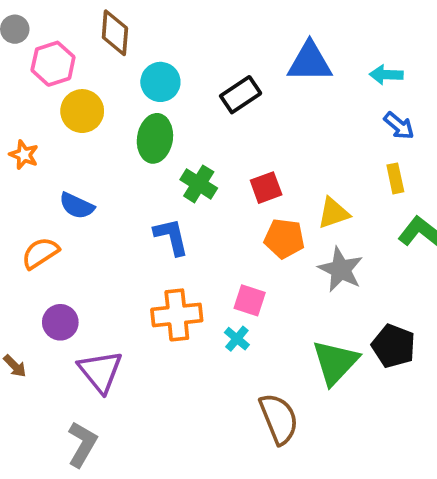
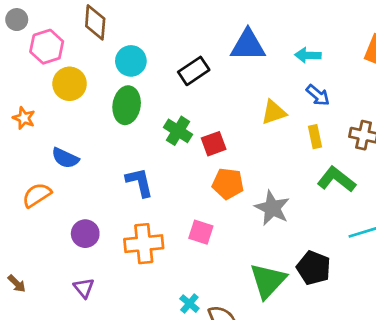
green cross: (199, 184) -> (178, 131), moved
yellow triangle: (333, 213) -> (274, 112), moved
purple circle: (60, 322) -> (85, 234), moved
cyan cross: (237, 339) -> (189, 304), moved
purple triangle: (100, 371) -> (84, 288), size x0.6

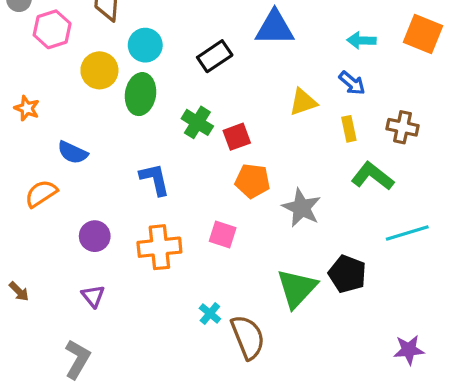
cyan arrow: (308, 55) -> (362, 40), moved
yellow circle: (70, 84) -> (99, 70), moved

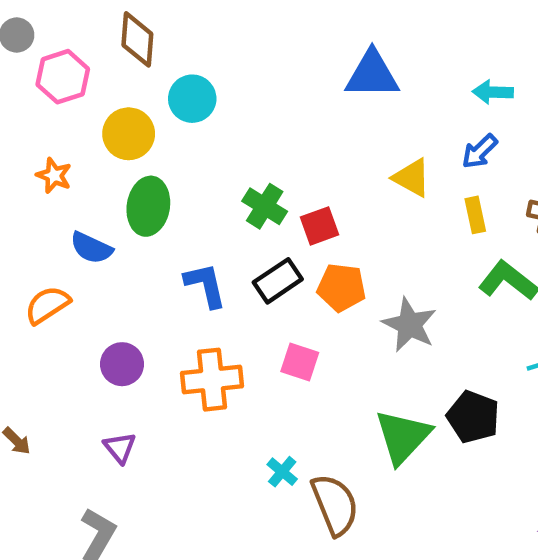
black rectangle: (215, 56) -> (278, 281), moved
blue arrow: (352, 83) -> (480, 151), turned 96
green ellipse: (140, 94) -> (148, 206), moved
yellow triangle: (303, 102) -> (412, 178), turned 48
orange star: (27, 108) -> (54, 175), moved

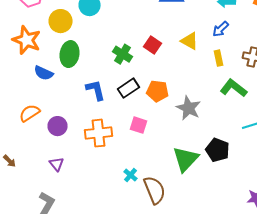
orange star: (54, 175) -> (27, 40), size x1.8
red square: (319, 226) -> (153, 45), moved, turned -36
orange semicircle: (47, 305) -> (30, 113), moved

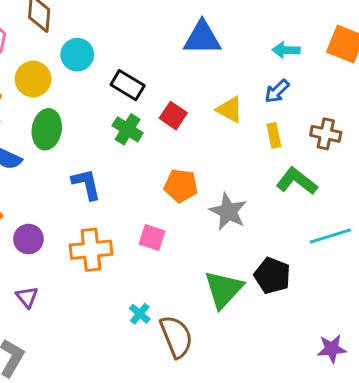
black rectangle: (129, 88) -> (128, 85), moved, turned 65

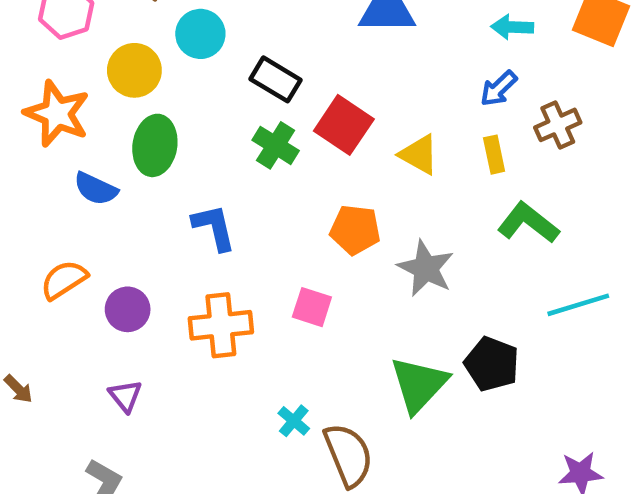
yellow triangle: (230, 109) -> (419, 155), moved
red square: (173, 116) -> (344, 125), size x1.4
brown cross: (326, 134) -> (558, 125), moved, turned -36

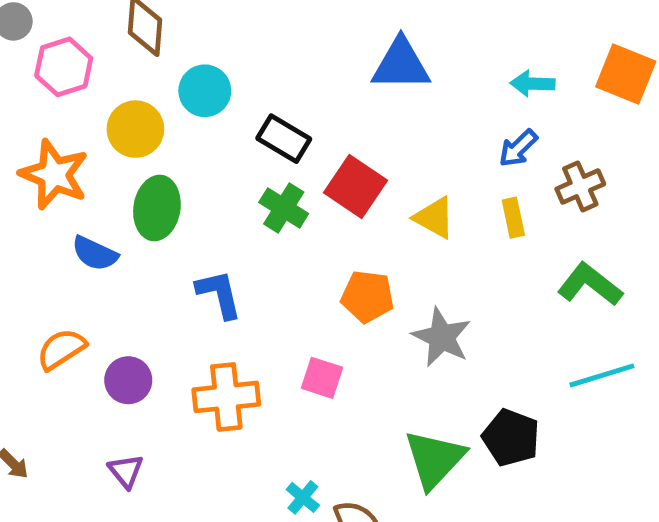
green L-shape: (528, 223) -> (590, 285), moved

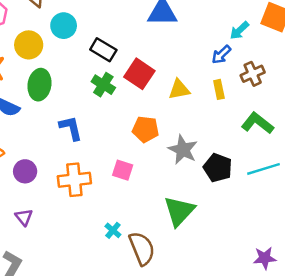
cyan arrow: (532, 84) -> (239, 30), moved, turned -45
yellow triangle: (434, 218) -> (179, 89), turned -40
black pentagon: (511, 438) -> (218, 168), moved

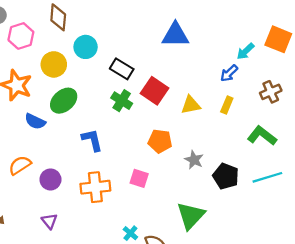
brown cross: (253, 74) -> (271, 92), moved
green ellipse: (39, 85) -> (64, 101), turned 40
yellow rectangle: (219, 89) -> (227, 105), turned 35
gray star: (183, 150) -> (194, 160), size x0.7

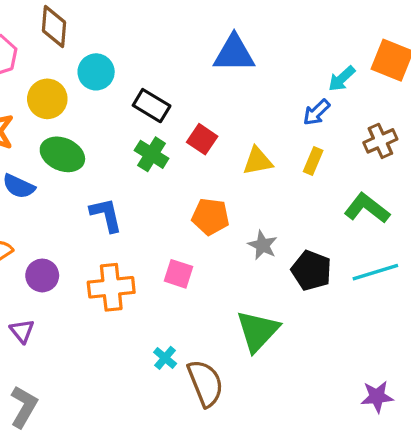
red square: (155, 91) -> (202, 139), size x0.7
green ellipse: (64, 101) -> (62, 154), turned 64
purple triangle: (49, 221) -> (22, 331), moved

